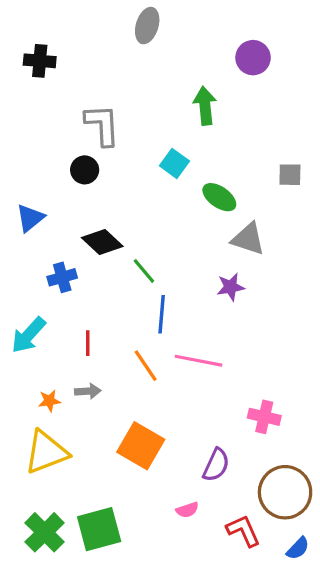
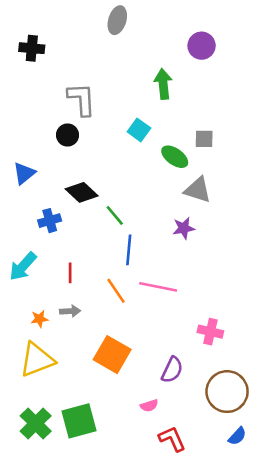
gray square: (290, 175) -> (204, 139), moved
red L-shape: (243, 531) -> (172, 439), moved

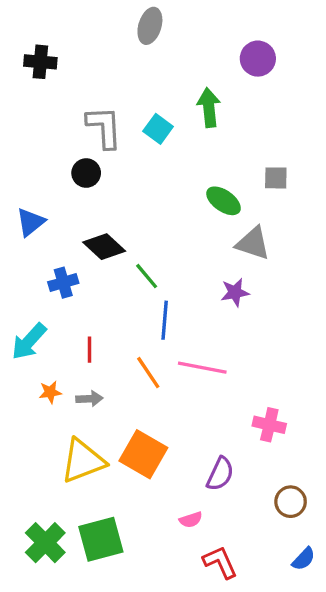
cyan square: (139, 130) -> (158, 129), moved
gray square: (204, 139) -> (276, 178), moved
orange star: (39, 319) -> (50, 392), moved
yellow triangle: (37, 360) -> (83, 461), moved
brown circle: (227, 392) -> (291, 502), size x0.6

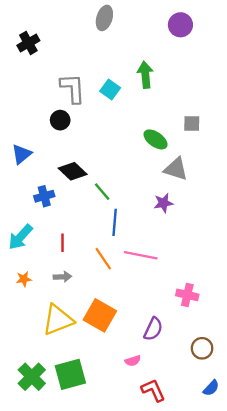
purple circle: (258, 59) -> (180, 25), moved
black cross: (40, 62) -> (28, 43), turned -35
orange star: (50, 392) -> (24, 279), moved

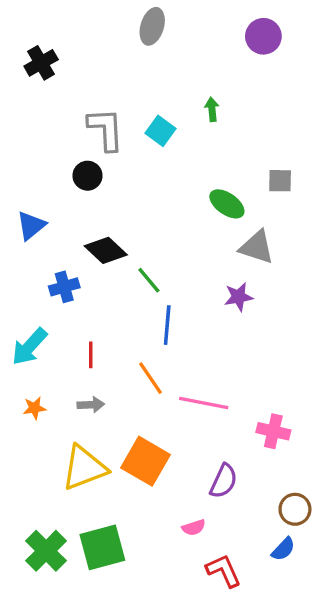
green arrow: (145, 75) -> (212, 109), size x0.6
pink line: (141, 255) -> (204, 403), moved
blue semicircle: (211, 388) -> (283, 549), moved

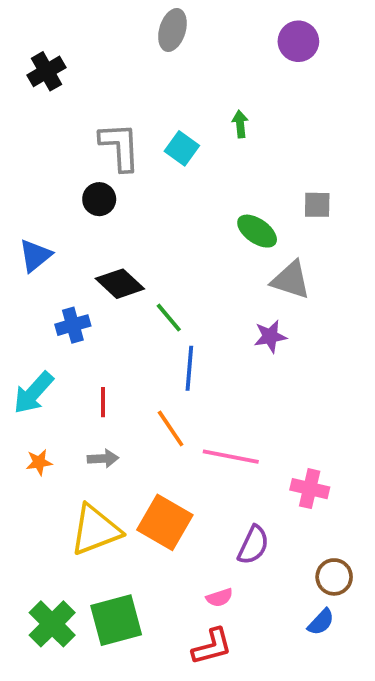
red L-shape: (224, 571) -> (212, 646), moved, turned 99

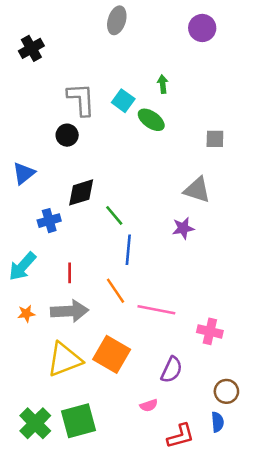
green ellipse: (257, 231) -> (151, 120), moved
black diamond: (120, 284) -> (81, 192), turned -60
gray arrow: (103, 459) -> (70, 311), size x1.8
blue semicircle: (321, 622) -> (218, 422), turned -48
red L-shape: (212, 646) -> (181, 436), moved

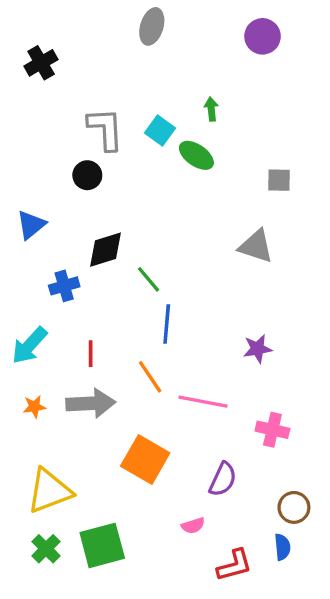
purple star: (183, 228) -> (258, 349), moved
yellow triangle: (65, 360) -> (49, 491), moved
green cross: (35, 423) -> (46, 549), size x0.7

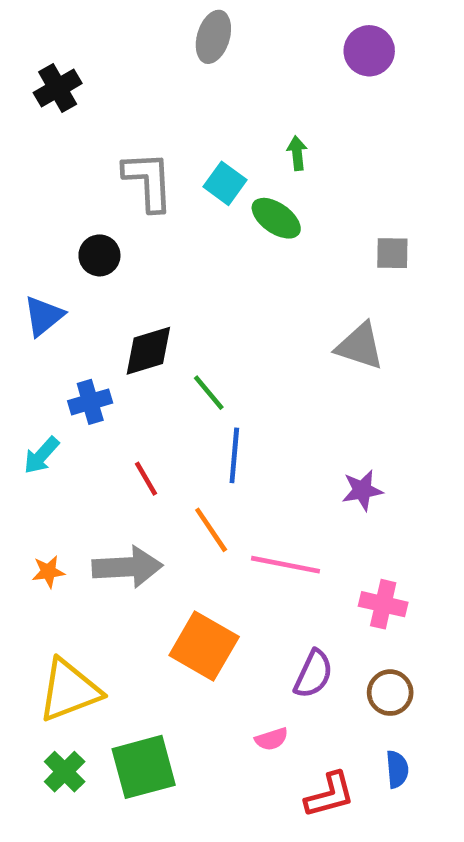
black circle: (87, 175) -> (99, 255), moved
cyan arrow: (29, 345) -> (41, 455), moved, size x0.7
red line: (91, 354) -> (146, 479), moved, turned -30
brown circle: (294, 507) -> (390, 693), moved

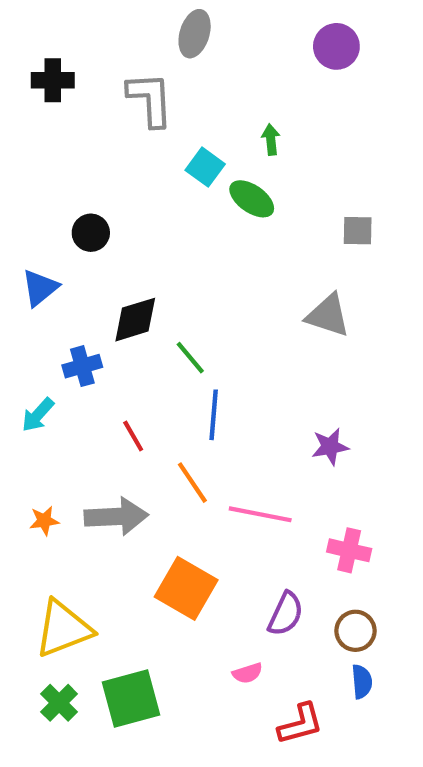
black cross: (58, 88) -> (53, 80), turned 30
gray L-shape: (148, 181) -> (150, 99), moved
blue semicircle: (397, 769) -> (362, 682), moved

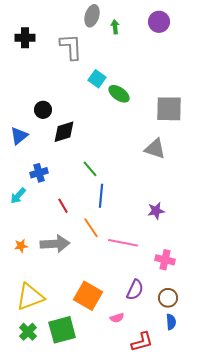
green arrow: (271, 140) -> (115, 27), moved
gray square: (358, 231) -> (169, 109), size x1.8
black diamond: (135, 320) -> (64, 132), moved
orange square: (186, 588) -> (88, 296), moved

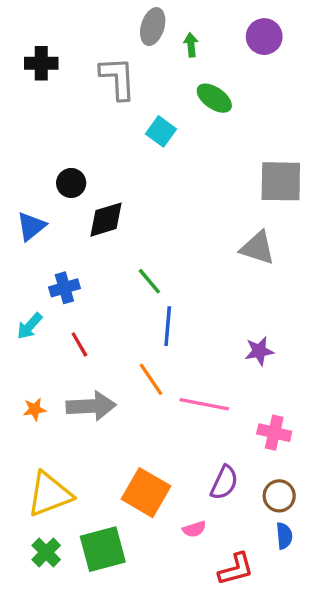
green ellipse: (119, 94) -> (214, 98), moved
red line: (63, 206) -> (79, 344), moved

